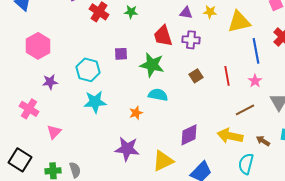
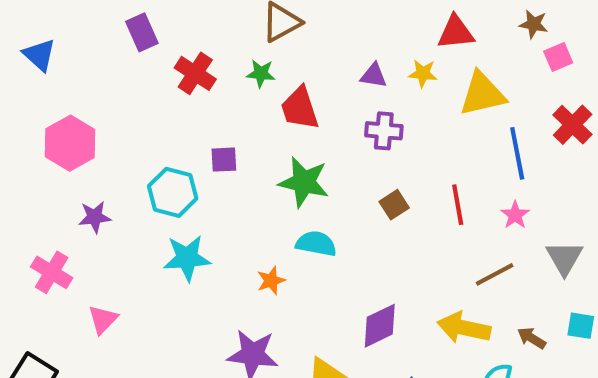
red trapezoid: (163, 36) -> (300, 108), moved
purple square: (121, 54) -> (224, 160), moved

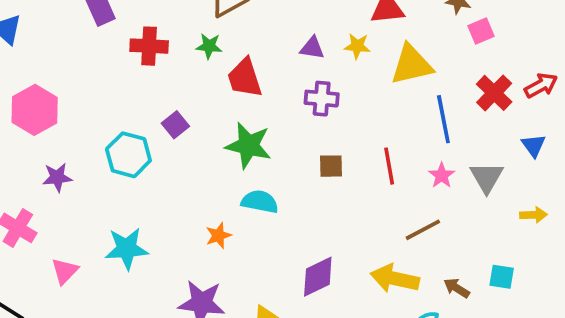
red cross: (195, 73) -> (149, 46), turned -30
purple square: (224, 160) -> (175, 125), turned -36
brown square: (394, 205) -> (331, 166), turned 32
cyan star: (187, 258) -> (127, 249), moved
gray triangle: (564, 258) -> (487, 177), moved

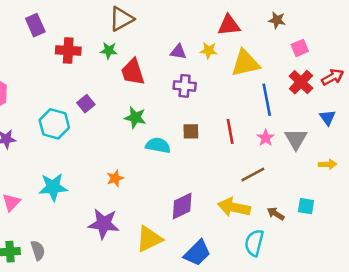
pink square: (481, 31) -> (300, 48), moved
green star: (248, 145) -> (135, 118), size x0.7
cyan semicircle: (260, 202) -> (158, 145), moved

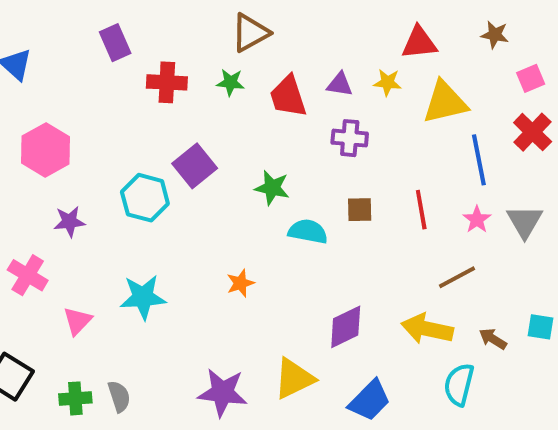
red trapezoid: (133, 72) -> (288, 96), moved
purple square: (86, 104) -> (195, 166), size x1.5
purple star: (104, 224) -> (222, 392), moved

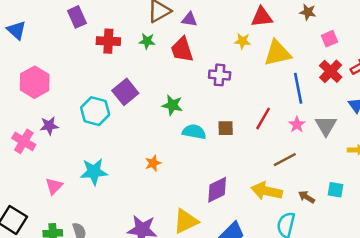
purple triangle: (340, 84) -> (189, 19), moved
brown square: (360, 210) -> (226, 128), moved
red line: (421, 210) -> (263, 118), turned 40
pink cross: (28, 275) -> (24, 141), moved

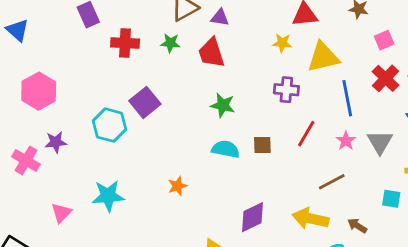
purple cross: (220, 75) -> (286, 90), moved
green star: (172, 105) -> (223, 105), moved
cyan square: (336, 190) -> (391, 199), moved

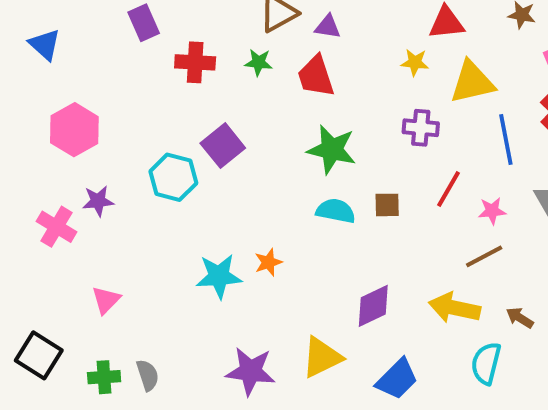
green star: (223, 105) -> (332, 149), size x1.4
pink star: (346, 141) -> (492, 211), moved, turned 30
cyan star: (108, 196) -> (219, 276), moved

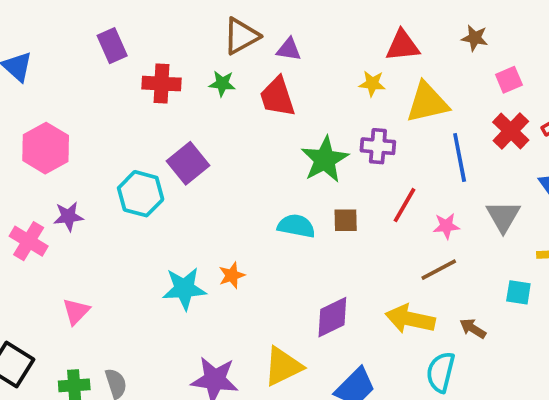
green star: (332, 149) -> (325, 159), moved, turned 30

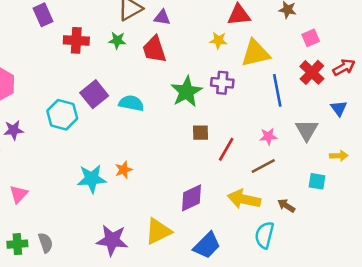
red line: (405, 205) -> (226, 149), moved
cyan semicircle: (296, 226) -> (131, 103), moved

